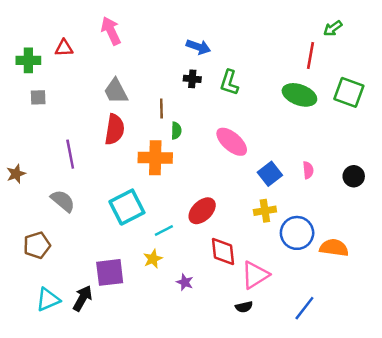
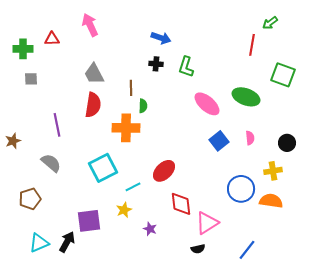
green ellipse: (299, 95) -> (246, 97), moved
pink ellipse: (232, 142) -> (207, 104), moved
yellow cross: (265, 211) -> (273, 171), moved

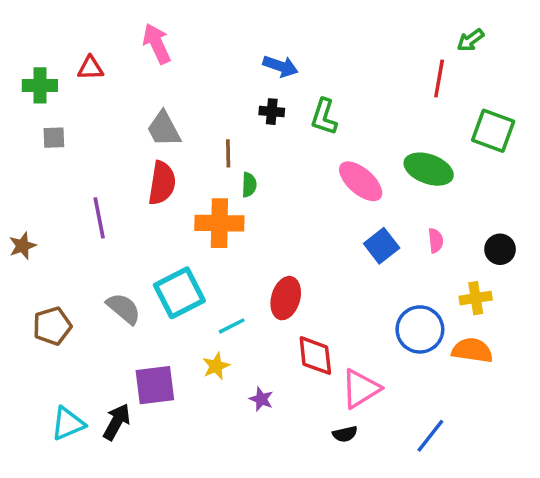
gray semicircle: (51, 163) -> (124, 309), moved
red ellipse: (164, 171) -> (286, 298), turned -30
brown pentagon: (30, 199) -> (52, 326), moved

